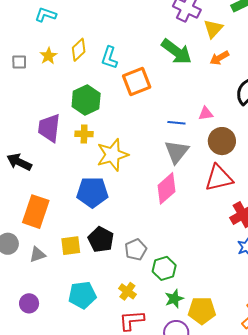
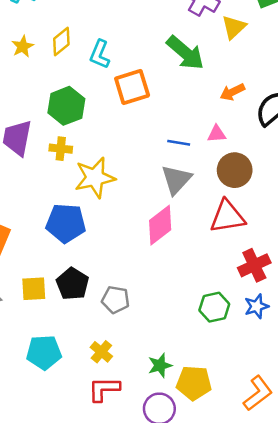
orange arrow: (219, 58) -> (232, 92), moved
gray pentagon: (136, 250) -> (116, 300), turned 30
green hexagon: (164, 268) -> (214, 307), moved

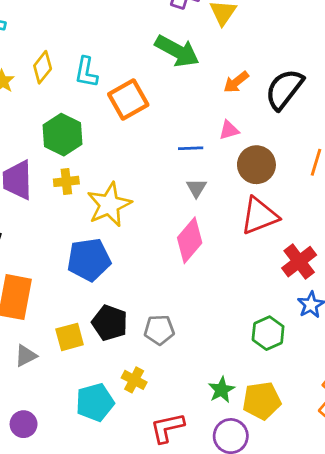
gray triangle: (176, 180) -> (196, 188), size x0.6
green hexagon: (214, 307) -> (268, 333), moved
yellow cross: (101, 352) -> (134, 380), moved

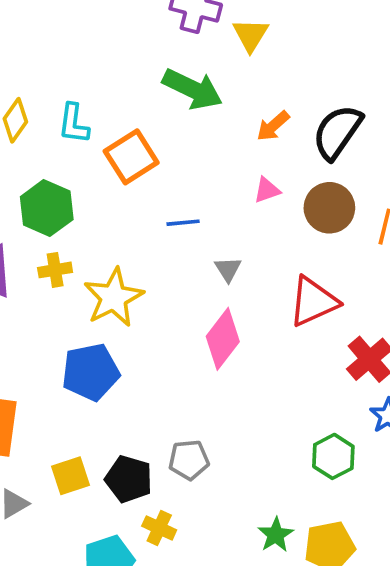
blue line: (191, 148) -> (183, 223), moved
brown circle: (256, 165) -> (329, 208), moved
black pentagon: (110, 323) -> (129, 479), moved

